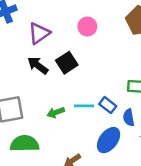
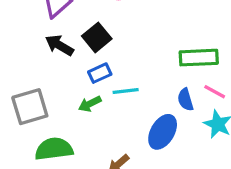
blue rectangle: (108, 105) -> (100, 73), moved, turned -56

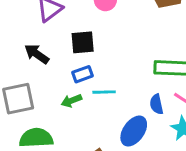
black square: (97, 37) -> (83, 42), turned 30
black arrow: (59, 45) -> (37, 54), moved

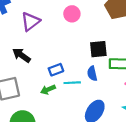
black square: (83, 42) -> (98, 49), moved
blue semicircle: (156, 104) -> (92, 73), moved

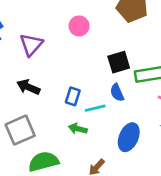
blue rectangle: (56, 70) -> (73, 96), turned -40
green arrow: (48, 90) -> (78, 129), moved, turned 48

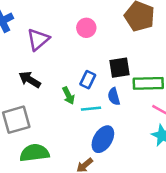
blue rectangle: (73, 96) -> (88, 80), moved
green arrow: (78, 129) -> (68, 96), moved, turned -138
blue ellipse: (129, 137) -> (103, 139), moved

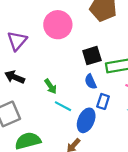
pink circle: (86, 28) -> (58, 25), size x1.6
blue rectangle: (88, 80) -> (103, 101), moved
cyan line: (91, 109) -> (63, 106), moved, turned 42

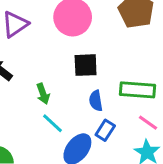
black square: (92, 56) -> (86, 65), moved

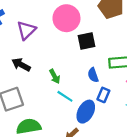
black square: (86, 65) -> (87, 41), moved

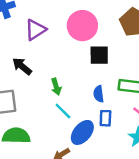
blue rectangle: (103, 95) -> (105, 118), turned -32

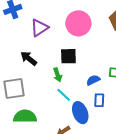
black square: (99, 55) -> (68, 56), moved
blue semicircle: (99, 94) -> (93, 80), turned 72
blue ellipse: (82, 132) -> (80, 113), turned -60

